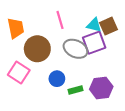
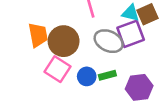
orange trapezoid: (16, 28) -> (38, 35), moved
pink square: (19, 72) -> (57, 69), moved
green rectangle: (75, 90) -> (107, 75), moved

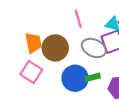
pink square: (57, 69) -> (31, 72), moved
blue circle: (87, 76) -> (75, 78), size x1.6

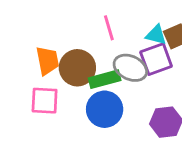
pink square: (31, 72) -> (45, 101), turned -30
green rectangle: (93, 77) -> (105, 79), moved, size x1.5

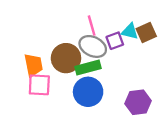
purple square: (156, 59) -> (115, 41), moved, size x0.7
orange trapezoid: (47, 61) -> (33, 65), moved
gray ellipse: (130, 68) -> (93, 46), moved

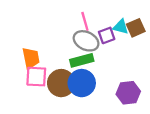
brown circle: (66, 58) -> (61, 83), moved

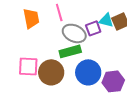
pink line: (85, 21) -> (59, 12), moved
orange trapezoid: (31, 58) -> (31, 18), moved
blue circle: (82, 83) -> (88, 72), moved

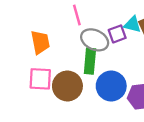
orange trapezoid: (31, 18) -> (40, 42), moved
green rectangle: (70, 51) -> (90, 61), turned -70

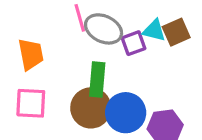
gray ellipse: (95, 40) -> (104, 29), moved
brown circle: (67, 86) -> (91, 108), moved

